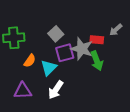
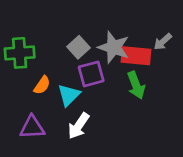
red rectangle: (97, 40) -> (136, 56), size x1.5
gray star: (82, 49) -> (114, 47), moved

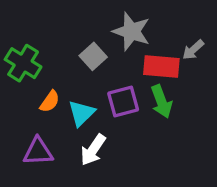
gray star: (114, 47) -> (131, 31), moved
green cross: (20, 53) -> (23, 63), turned 36
purple square: (91, 74) -> (123, 101), moved

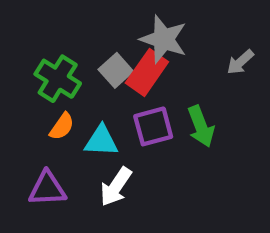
green cross: (23, 63) -> (58, 79), moved
red rectangle: (161, 66) -> (147, 72), moved, turned -60
cyan triangle: (81, 113) -> (101, 141), turned 48

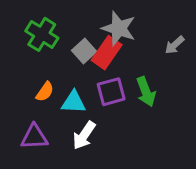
green cross: (58, 79) -> (42, 34), moved

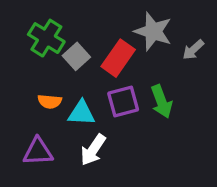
gray star: (119, 28) -> (153, 31), moved
gray square: (84, 51) -> (76, 56), moved
orange semicircle: (45, 92) -> (50, 101), turned 60

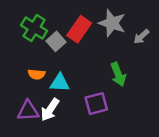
red rectangle: (118, 58) -> (79, 29), moved
purple square: (123, 101) -> (96, 104), moved
white arrow: (93, 150) -> (50, 110), moved

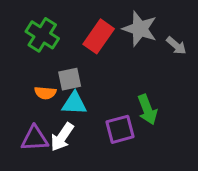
gray arrow: (141, 37) -> (176, 46), turned -98
gray square: (56, 41) -> (70, 79), moved, turned 30
green arrow: (118, 74) -> (147, 110), moved

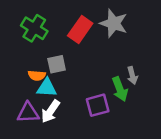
gray arrow: (176, 46) -> (132, 75), moved, turned 35
cyan triangle: (74, 103) -> (47, 88), moved

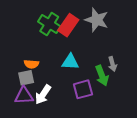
green cross: (34, 28) -> (49, 24), moved
gray square: (57, 64) -> (26, 78), moved
cyan triangle: (47, 88) -> (70, 62), moved

